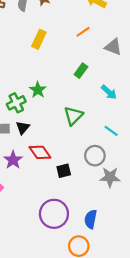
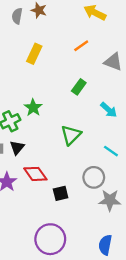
blue semicircle: (91, 219) -> (105, 245), moved

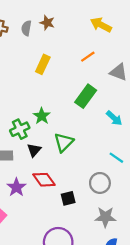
green rectangle: (79, 87) -> (86, 96), size x1.5
green triangle: (71, 135) -> (64, 142), moved
black triangle: (17, 148) -> (34, 150), moved
gray star: (110, 200) -> (105, 217), moved

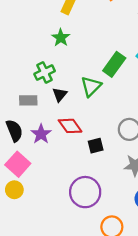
green rectangle: (86, 96) -> (114, 64), moved
green star: (42, 116) -> (61, 38), moved

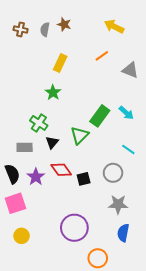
green cross: (45, 73) -> (39, 123), turned -30
black square: (96, 146) -> (84, 179), moved
pink square: (18, 164) -> (15, 203), turned 30
yellow circle: (14, 190) -> (22, 236), moved

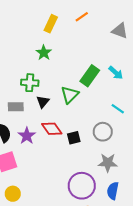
orange line: (102, 56) -> (82, 17), moved
green cross: (39, 123) -> (30, 83), turned -30
purple circle: (74, 228) -> (82, 186), moved

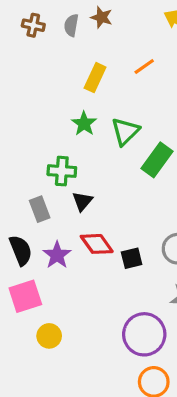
green triangle: (70, 95) -> (125, 131), moved
gray rectangle: (16, 107) -> (40, 209), turned 70
yellow circle: (13, 194) -> (49, 336), moved

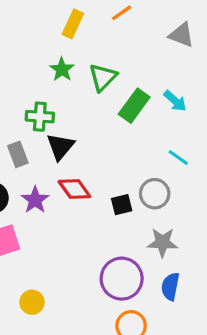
black triangle: (82, 201) -> (60, 147), size x1.4
black square: (132, 258) -> (122, 205), moved
yellow circle: (49, 336) -> (32, 302), moved

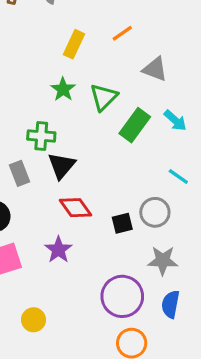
gray triangle: (181, 35) -> (155, 69), moved
purple star: (35, 200) -> (58, 250), moved

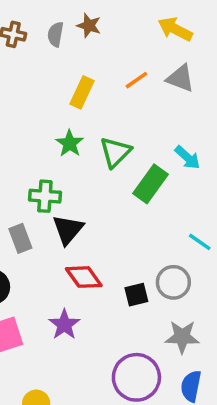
gray triangle: (155, 69) -> (180, 78), moved
cyan arrow: (175, 120) -> (187, 157), moved

